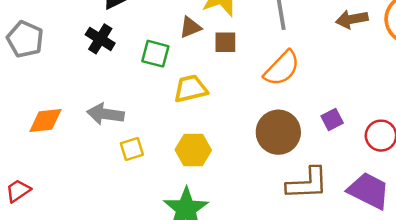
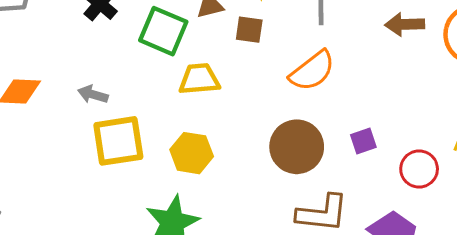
green square: (155, 54) -> (163, 31), size x1.4
gray arrow: (105, 114) -> (93, 94), size x0.7
yellow square: (132, 149) -> (118, 141), size x1.8

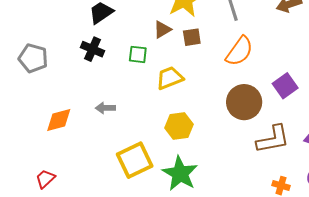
green square: (163, 31) -> (138, 54), size x0.6
yellow square: (118, 141) -> (135, 160), moved
purple square: (363, 141) -> (285, 86), size x1.4

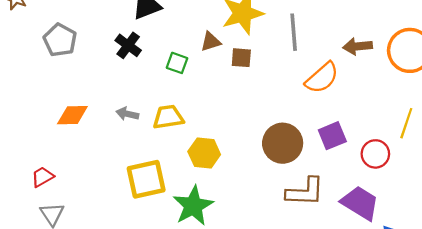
orange semicircle: (239, 51) -> (322, 78), moved
yellow trapezoid: (170, 78) -> (168, 117), moved

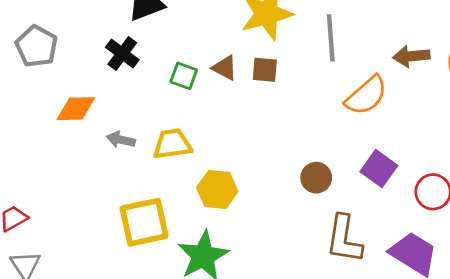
brown triangle: (211, 42) -> (225, 68), moved, turned 45
orange diamond: (72, 115) -> (76, 109), moved
purple square: (332, 136) -> (379, 169), turned -32
brown circle: (283, 143) -> (316, 178), size x0.6
brown L-shape: (305, 192) -> (344, 239), turned 96

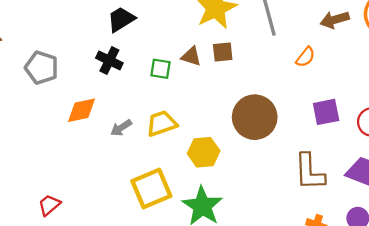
orange semicircle: (366, 96) -> (305, 57), size x0.6
gray arrow: (121, 140) -> (121, 128), turned -35
purple square: (379, 169) -> (326, 112), turned -36
brown circle: (316, 178) -> (255, 117), moved, size x1.8

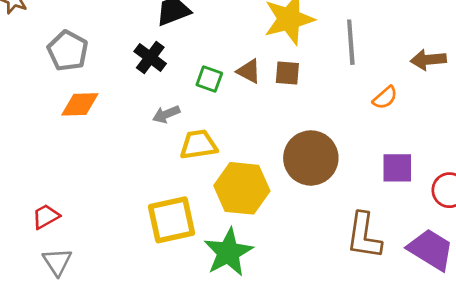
orange diamond: (81, 110) -> (80, 104), moved
gray arrow: (121, 128) -> (166, 114), moved
yellow hexagon: (204, 152) -> (242, 188), size x1.4

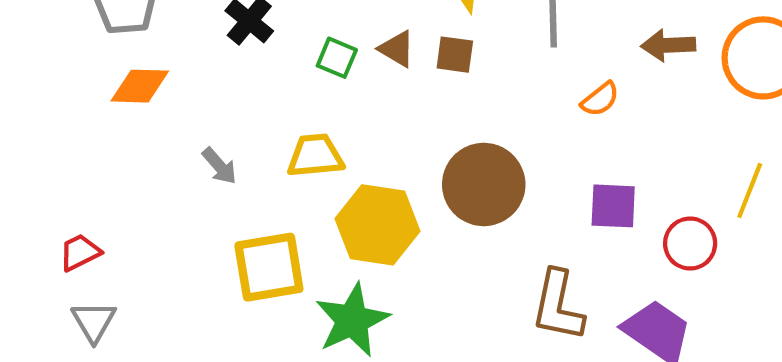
gray arrow: (166, 114) -> (219, 166), moved, turned -112

